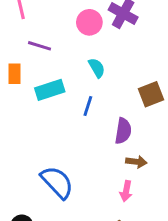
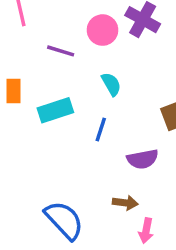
purple line: (39, 46) -> (61, 51), moved
purple semicircle: (123, 131) -> (143, 159), turned 70
brown arrow: (136, 162) -> (125, 203), moved

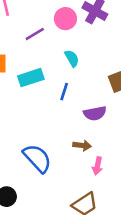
purple line: (61, 51) -> (35, 34), turned -48

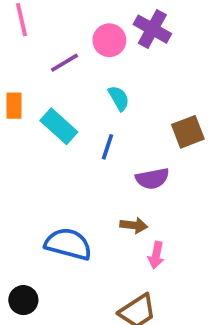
cyan rectangle: (31, 78) -> (59, 126), turned 60
blue semicircle: (37, 158) -> (68, 244), turned -32

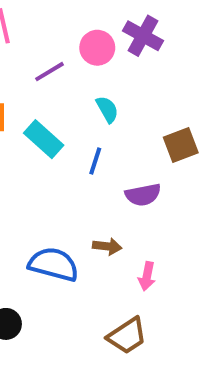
brown arrow: (134, 225) -> (107, 246), moved

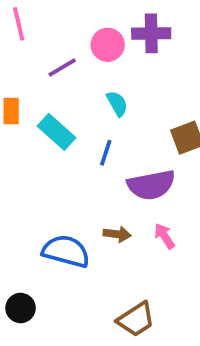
purple cross: (143, 36) -> (151, 33), turned -30
purple semicircle: (143, 195) -> (151, 185), size x1.4
pink arrow: (147, 276) -> (164, 236), moved, turned 136

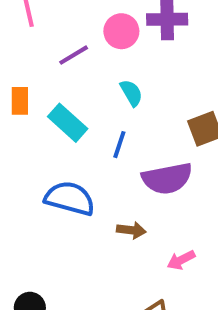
pink arrow: (164, 236) -> (181, 260), moved, turned -84
blue semicircle: (66, 251) -> (70, 198), moved

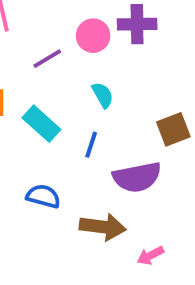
blue semicircle: (70, 198) -> (43, 196), size x0.7
brown arrow: (131, 230) -> (103, 227), size x1.6

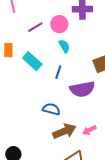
pink circle: (93, 36) -> (59, 24), moved
blue semicircle: (43, 196) -> (51, 109), moved
brown arrow: (103, 227) -> (64, 131), moved, turned -30

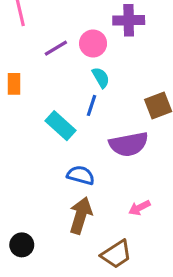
cyan rectangle: (32, 61) -> (61, 126), moved
blue line: (58, 72) -> (91, 105), moved
brown arrow: (64, 131) -> (81, 215), moved, turned -50

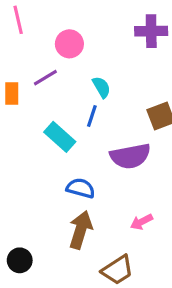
purple cross: (129, 20) -> (151, 31), moved
pink circle: (93, 43) -> (69, 44), moved
purple line: (56, 48) -> (45, 78), moved

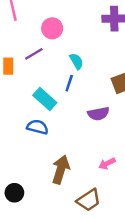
purple semicircle: (130, 156) -> (98, 114), size x0.7
blue semicircle: (81, 188) -> (38, 127), moved

